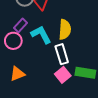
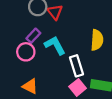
yellow semicircle: (65, 29) -> (97, 40), moved
orange triangle: (17, 74) -> (30, 86), turned 49

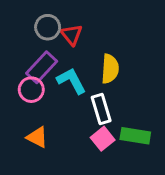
purple rectangle: (33, 36) -> (42, 67), size x1.5
yellow semicircle: (97, 40) -> (110, 69), moved

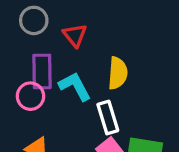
gray circle: (48, 27) -> (34, 20), moved
purple rectangle: (42, 67) -> (42, 71), turned -44

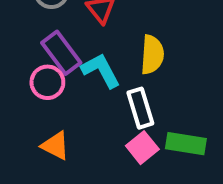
purple rectangle: (42, 71) -> (61, 53), turned -36

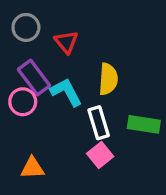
green rectangle: (186, 144) -> (144, 124), moved
orange triangle: (55, 146) -> (32, 168), moved, turned -30

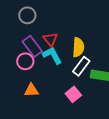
red triangle: (66, 42) -> (50, 39), moved
white rectangle: (99, 123) -> (81, 66), moved, turned 54
orange triangle: (32, 168) -> (31, 90), moved

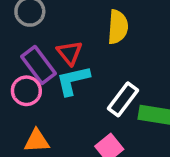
yellow semicircle: (78, 47) -> (118, 27), moved
cyan L-shape: (52, 55) -> (73, 80), turned -75

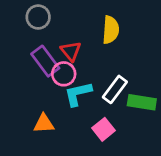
cyan L-shape: (73, 80) -> (78, 94), moved
pink circle: (26, 91) -> (64, 74), moved

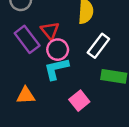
pink circle: (64, 74) -> (58, 50), moved
white rectangle: (115, 89) -> (98, 46), moved

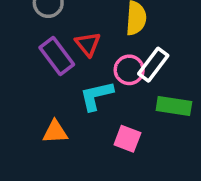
pink circle: (58, 50) -> (129, 70), moved
pink square: (79, 101) -> (127, 139), turned -30

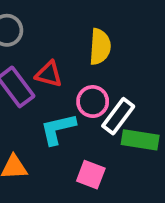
red triangle: (88, 44) -> (49, 74), turned -36
white rectangle: (153, 65) -> (118, 116), moved

